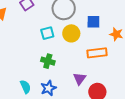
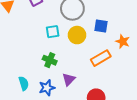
orange rectangle: (97, 53) -> (101, 58), turned -30
purple triangle: (80, 79) -> (69, 79), moved

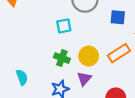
yellow circle: (77, 35) -> (89, 56), moved
cyan semicircle: (24, 83) -> (22, 77), moved

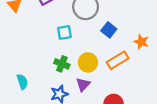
blue square: (118, 17) -> (109, 30), moved, turned 32

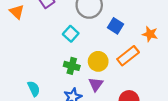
cyan square: (64, 32) -> (71, 34), turned -32

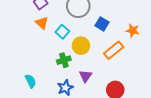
orange triangle: (17, 12) -> (42, 23), moved
yellow circle: (98, 61) -> (81, 46), moved
green cross: (72, 66) -> (64, 60), turned -32

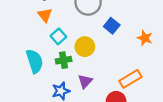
cyan square: (62, 32) -> (58, 36), moved
orange rectangle: (114, 50) -> (130, 79), moved
cyan semicircle: (31, 81) -> (35, 61), moved, size x1.5

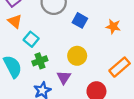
yellow circle: (85, 47) -> (77, 56), moved
orange rectangle: (130, 79) -> (120, 67), moved

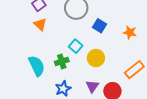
cyan square: (31, 39) -> (76, 46), moved
purple triangle: (64, 77) -> (92, 86), moved

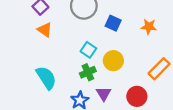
green cross: (62, 61) -> (88, 72), moved
purple triangle: (92, 86) -> (104, 94), moved

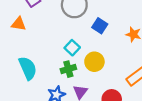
orange triangle: (45, 30) -> (19, 24), moved, turned -35

